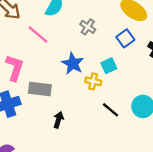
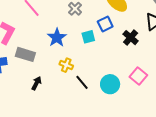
cyan square: (109, 66) -> (88, 37), moved
yellow cross: (93, 81) -> (66, 65), moved

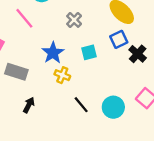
blue square: (105, 24) -> (119, 39), moved
yellow cross: (66, 65) -> (62, 75), moved

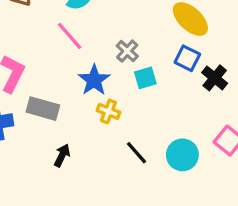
pink line: (24, 18) -> (70, 36), moved
gray cross: (74, 20) -> (127, 51), moved
blue square: (119, 39) -> (187, 58), turned -36

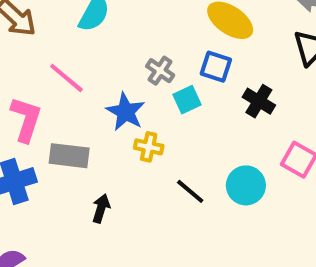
pink line: (70, 36) -> (66, 78), moved
blue square: (187, 58) -> (216, 67), moved
black cross: (215, 78) -> (259, 101), moved

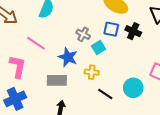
black cross: (259, 101) -> (133, 31), moved
yellow cross: (149, 147) -> (92, 72), moved
gray rectangle: (69, 156) -> (57, 80), moved

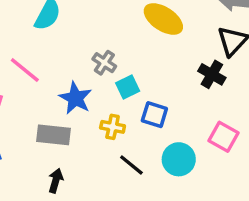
blue square: (111, 29) -> (154, 115), moved
black cross: (133, 31) -> (212, 74), moved

